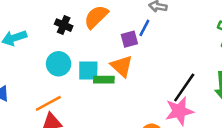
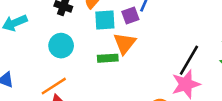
orange triangle: (122, 66) -> (125, 43), turned 30
cyan square: (88, 71) -> (105, 20), moved

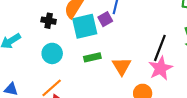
cyan square: (105, 20) -> (85, 26), size x1.4
orange triangle: (125, 43) -> (122, 66), moved

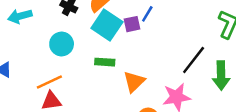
cyan square: (85, 26) -> (107, 25), turned 30
black line: (160, 48) -> (194, 60), moved

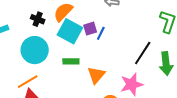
blue line: (147, 14) -> (101, 33), moved
cyan circle: (62, 44) -> (35, 50), size x1.4

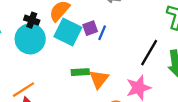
cyan circle: (35, 50) -> (30, 39), moved
green rectangle: (71, 61) -> (80, 72), moved

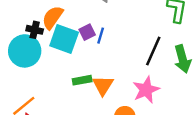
black cross: (32, 20) -> (35, 30), moved

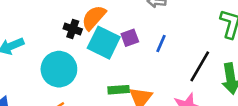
blue line: (101, 36) -> (161, 44), moved
cyan circle: (25, 51) -> (59, 69), moved

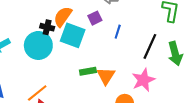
purple square: (130, 38) -> (95, 18), moved
cyan circle: (59, 69) -> (38, 45), moved

